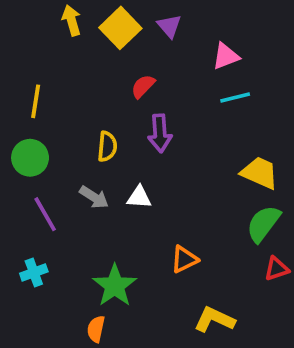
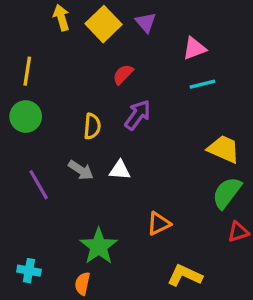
yellow line: (36, 101) -> (27, 71), moved
purple arrow: (160, 133) -> (138, 115), turned -140
green circle: (30, 158) -> (26, 117), moved
cyan cross: (34, 273) -> (29, 271), moved, turned 30

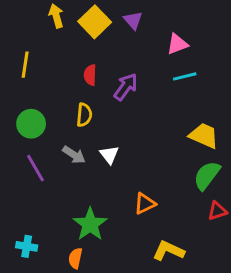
red semicircle: (123, 74) -> (90, 75), moved, turned -42
purple arrow: (138, 115) -> (126, 87), moved
green circle: (26, 117) -> (31, 124), moved
white triangle: (120, 170) -> (109, 155), turned 48

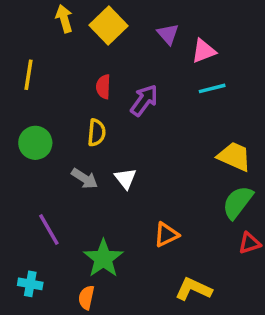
purple triangle: (133, 20) -> (168, 34), moved
purple line: (35, 168) -> (49, 230), moved

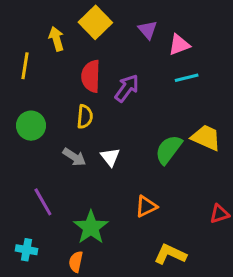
yellow arrow: (64, 19) -> (56, 39), moved
red semicircle: (103, 87) -> (91, 76), size x1.5
green semicircle: (238, 202) -> (169, 150), moved

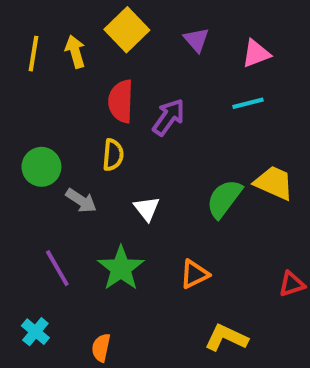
pink triangle: (179, 45) -> (256, 54), moved
yellow line: (25, 66) -> (33, 54), moved
gray arrow: (74, 157) -> (81, 201), moved
green star: (91, 227) -> (121, 268), moved
cyan cross: (26, 250) -> (35, 332), turned 30

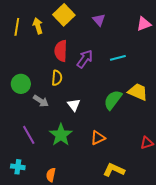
pink triangle: (256, 54) -> (144, 24), moved
cyan line: (248, 103) -> (118, 58), moved
cyan cross: (35, 332) -> (18, 167), turned -32

